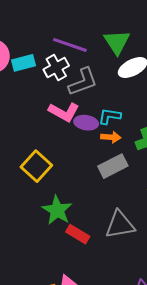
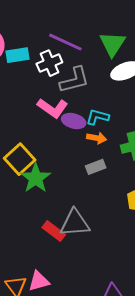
gray rectangle: (113, 166) -> (96, 167), size x0.7
green star: (57, 210) -> (36, 178), moved
gray triangle: (120, 225) -> (75, 223), moved

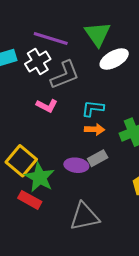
pink L-shape: (53, 108) -> (47, 106), size x0.7
purple ellipse: (74, 121) -> (76, 165), moved
red rectangle: (54, 231) -> (30, 200), moved

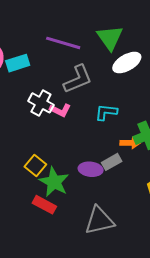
white cross: (38, 62) -> (41, 103), moved, turned -30
orange arrow: (95, 129) -> (130, 143), moved
yellow square: (21, 161) -> (35, 166), size x0.7

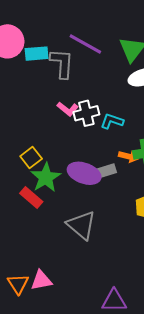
gray L-shape: (78, 79) -> (62, 63), moved, turned -76
white cross: (41, 103) -> (86, 113), moved, turned 35
purple ellipse: (91, 169) -> (84, 173), size x1.4
gray triangle: (99, 220) -> (81, 225), turned 40

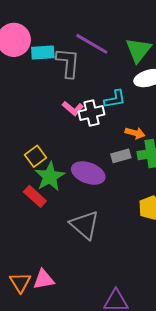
cyan L-shape: (112, 121) -> (115, 99), moved, turned 150
orange arrow: (128, 156) -> (135, 133), moved
gray rectangle: (106, 171) -> (121, 156), moved

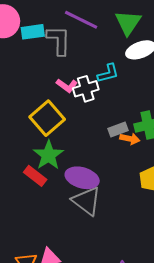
orange arrow: (135, 133) -> (130, 139), moved
yellow square: (36, 156) -> (47, 118), moved, size x1.6
purple ellipse: (88, 173) -> (82, 178), moved

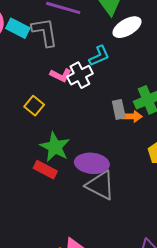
cyan rectangle: (33, 32) -> (18, 28), turned 45
yellow square: (47, 118) -> (34, 106), moved, size x0.6
gray rectangle: (118, 129) -> (119, 109), turned -72

